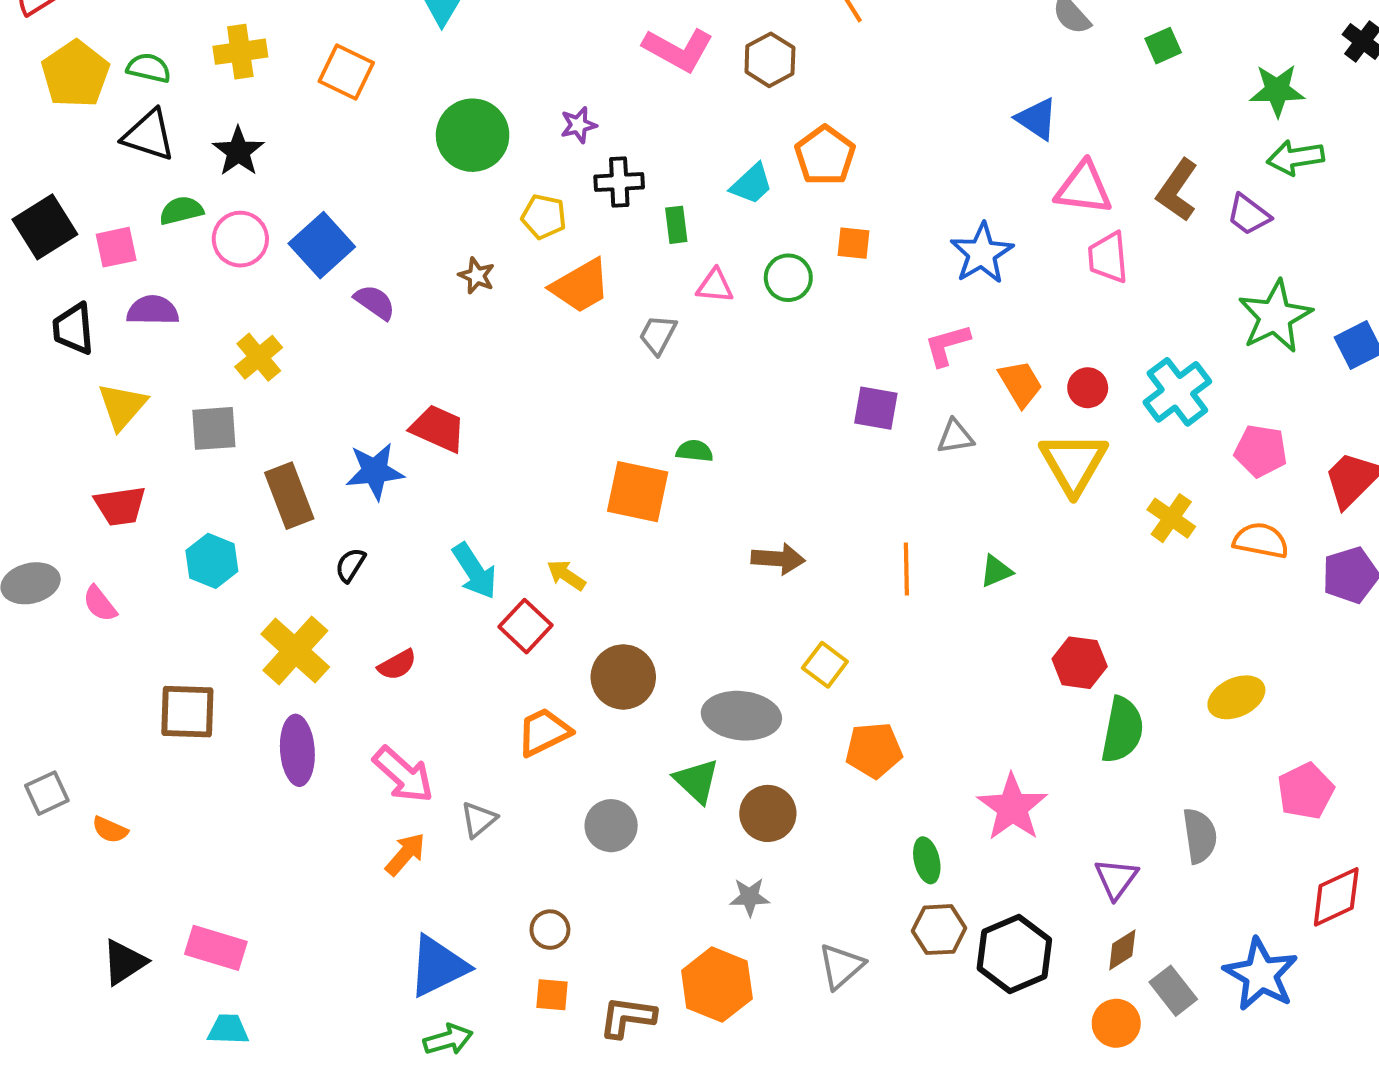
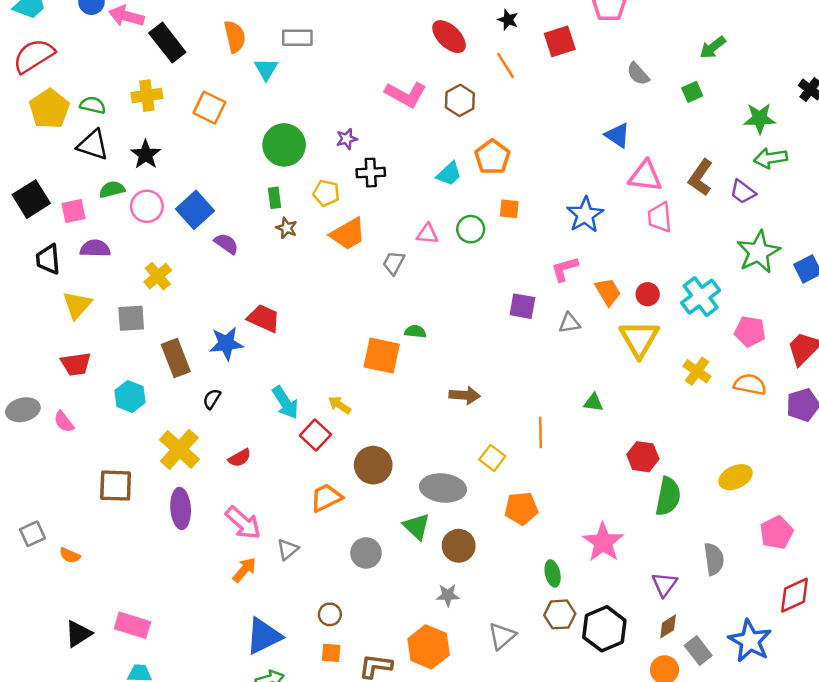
green rectangle: (676, 225) -> (274, 198), moved
orange line: (906, 569) -> (541, 433), moved
green triangle: (996, 571) -> (593, 403), turned 30

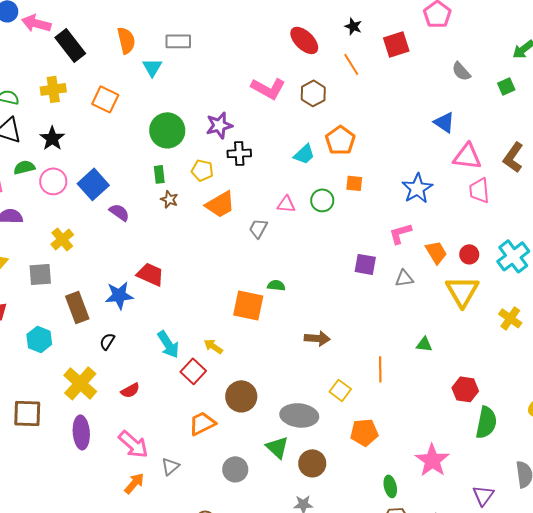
purple star: (347, 139) -> (219, 125), size x1.5

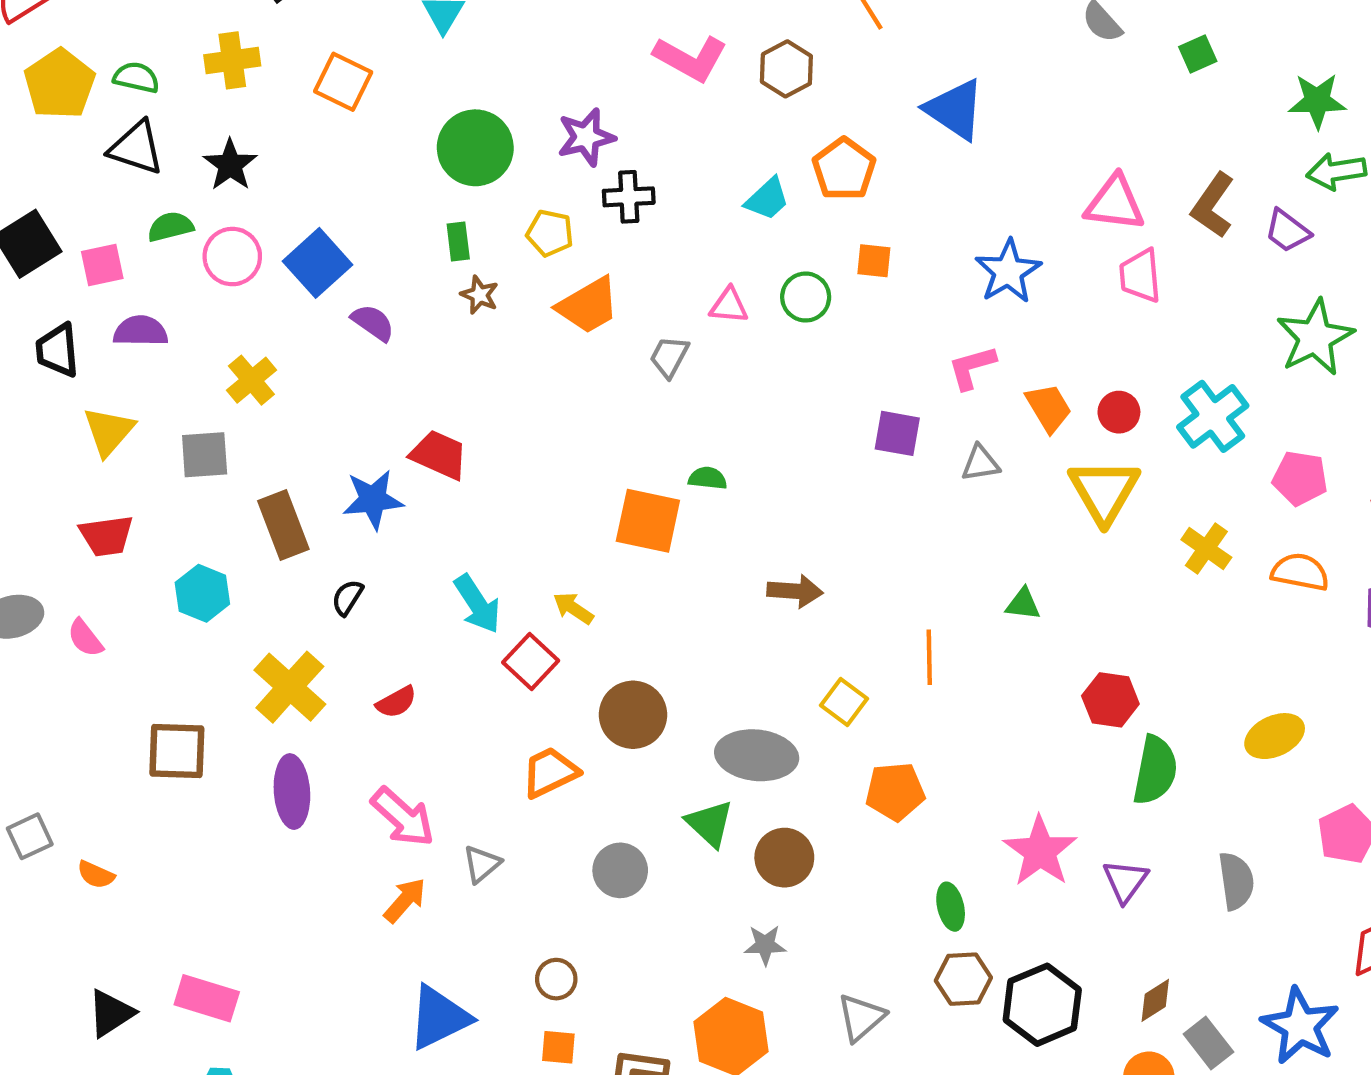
blue triangle: (444, 122) -> (955, 109), moved, size x1.4
purple triangle: (483, 495) -> (1125, 881), moved

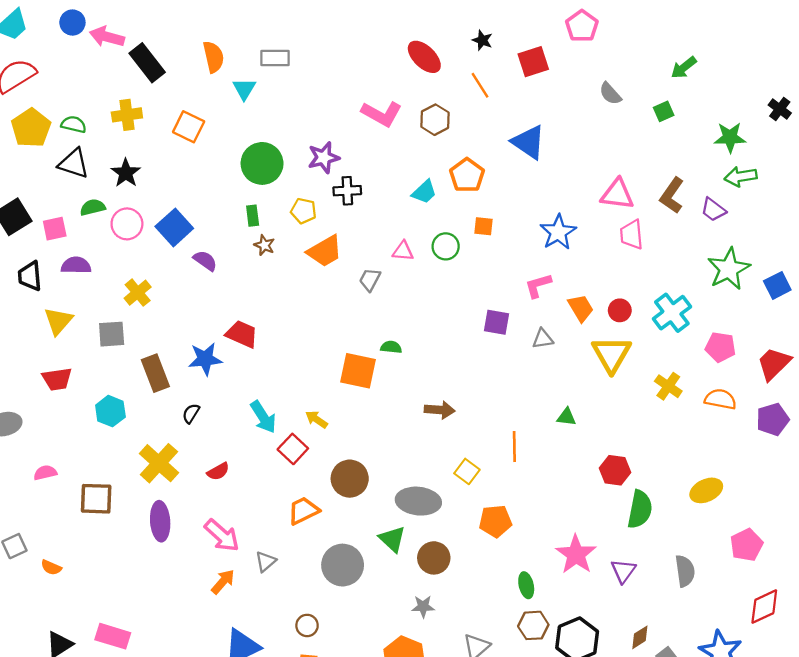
pink semicircle: (85, 638) -> (45, 473), moved, turned 115
gray circle: (620, 870) -> (343, 565), size x1.4

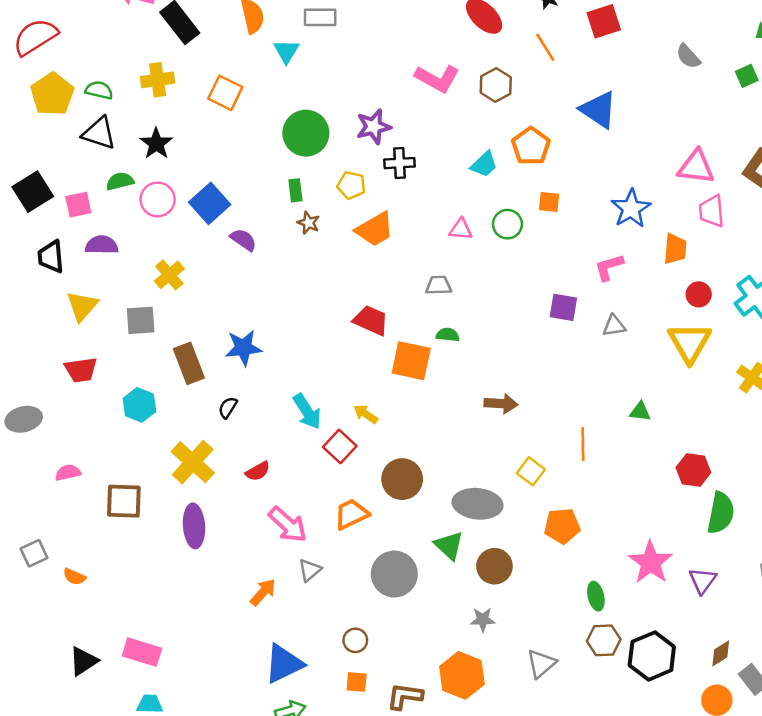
gray trapezoid: (370, 280) -> (439, 285), moved, turned 60
orange trapezoid: (581, 308) -> (675, 249), moved, turned 36
red trapezoid: (242, 334) -> (371, 320), moved
pink arrow: (222, 535) -> (288, 525), moved

